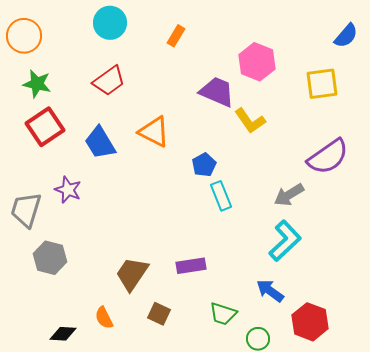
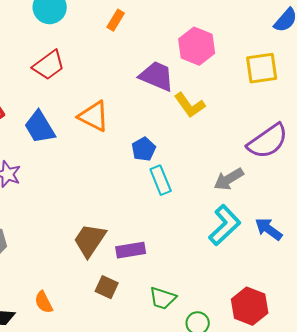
brown trapezoid: (132, 274) -> (90, 240), moved
blue arrow: (270, 291) -> (269, 229), moved
brown square: (159, 314) -> (107, 287), moved

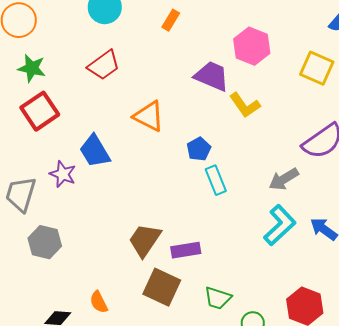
yellow square: (262, 68) -> (317, 68), turned 32
blue trapezoid: (40, 127) -> (95, 151), moved
brown square: (107, 287) -> (162, 287), size x1.6

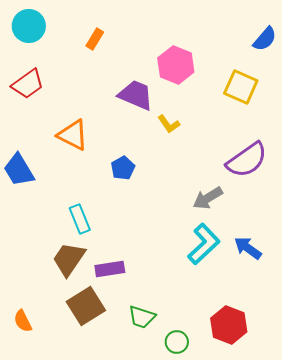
yellow L-shape: (245, 105) -> (169, 124), size x0.7
cyan rectangle: (216, 180) -> (80, 219), moved
brown square: (162, 287) -> (86, 306), turned 33

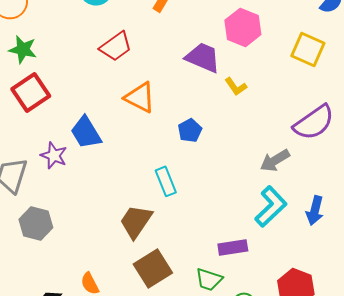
red trapezoid: (28, 84) -> (116, 46), moved
cyan rectangle: (80, 219) -> (166, 181), moved
blue arrow: (248, 248) -> (315, 210), turned -112
purple rectangle: (110, 269) -> (233, 247), moved

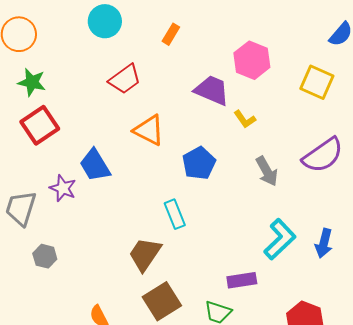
blue pentagon: (190, 130) -> (199, 163), size x1.4
gray arrow: (275, 160) -> (267, 171), moved, turned -88
gray hexagon: (36, 223) -> (45, 256), size x0.7

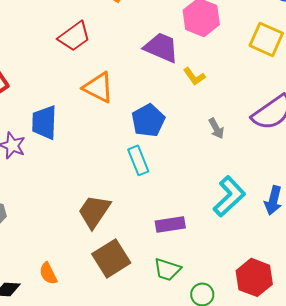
blue trapezoid: (95, 165) -> (44, 122), turned 33
gray arrow: (267, 171) -> (216, 128), size x0.7
cyan rectangle: (175, 214) -> (138, 160), moved
purple rectangle: (242, 280) -> (170, 224), moved

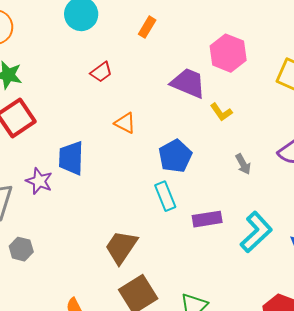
red trapezoid: (74, 36) -> (101, 72), size x0.7
orange triangle: (98, 87) -> (125, 123), size x0.7
purple rectangle: (170, 224) -> (207, 219), moved

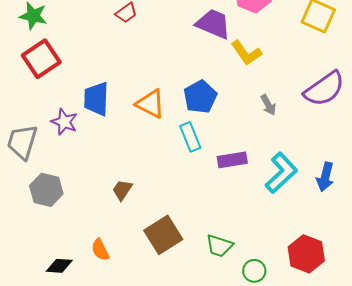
yellow L-shape: (221, 112) -> (246, 53), size x1.4
orange triangle: (125, 123) -> (150, 104), moved, size x1.4
brown trapezoid: (121, 247) -> (122, 190), moved, size x0.6
gray hexagon: (21, 249) -> (46, 190), size x1.4

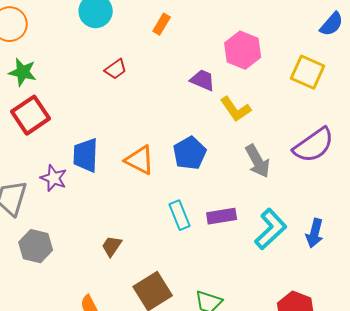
purple trapezoid: (213, 24) -> (203, 80), size x0.7
gray arrow: (268, 105) -> (258, 161), size x1.6
cyan rectangle: (190, 137) -> (180, 215), moved

